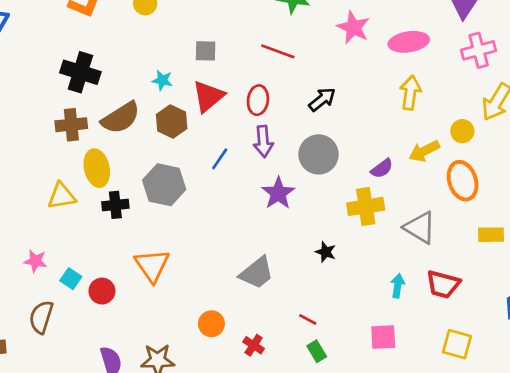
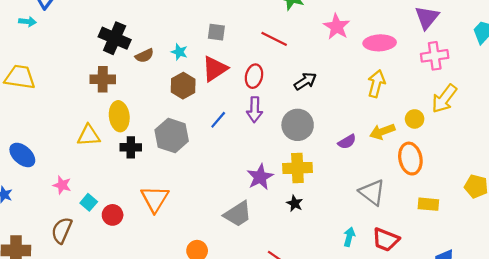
brown semicircle: (121, 118) -> (144, 56), moved, size x0.6
purple star: (278, 193) -> (260, 177), moved
yellow cross: (366, 206) -> (297, 168), moved

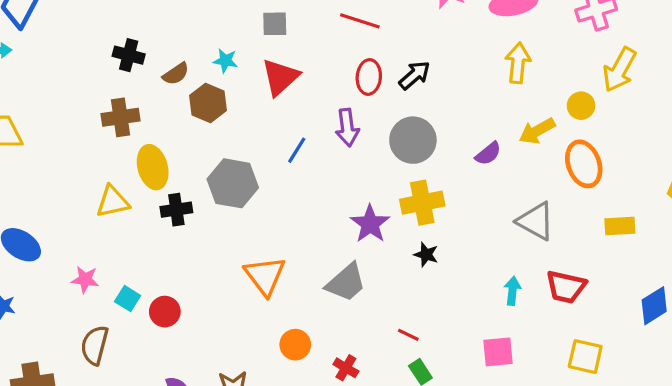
black cross: (115, 38) -> (129, 55), size x0.7
red ellipse: (254, 76) -> (369, 77), moved
brown hexagon: (183, 86) -> (208, 103), moved
orange triangle: (155, 199) -> (265, 276), moved

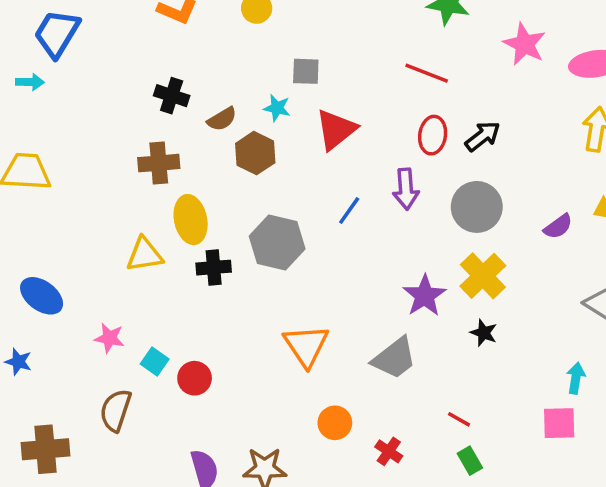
gray square: (275, 24) -> (306, 71), moved
yellow cross: (422, 203) -> (483, 276), turned -36
pink square: (498, 352) -> (559, 423), moved

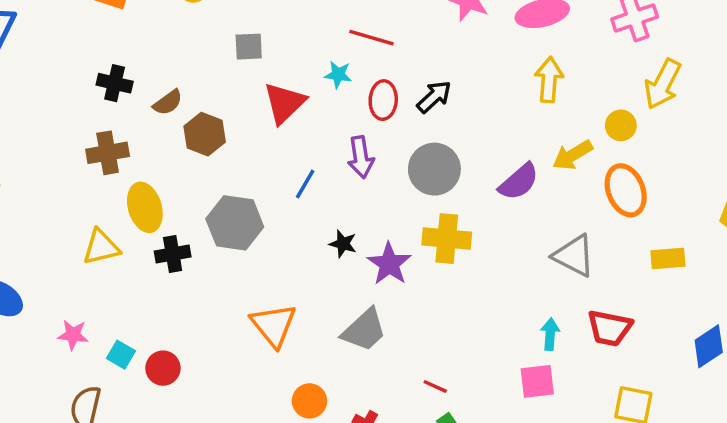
cyan star: (277, 108) -> (338, 75), moved
purple semicircle: (558, 227) -> (519, 182), size x1.4
yellow cross: (483, 276) -> (447, 239), turned -36
black star: (484, 333) -> (343, 244), moved

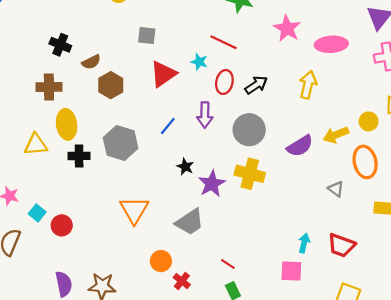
yellow arrow: (549, 80) -> (308, 85), moved
gray triangle: (574, 256) -> (336, 189), moved, size x0.6
orange circle: (309, 401) -> (161, 261), moved

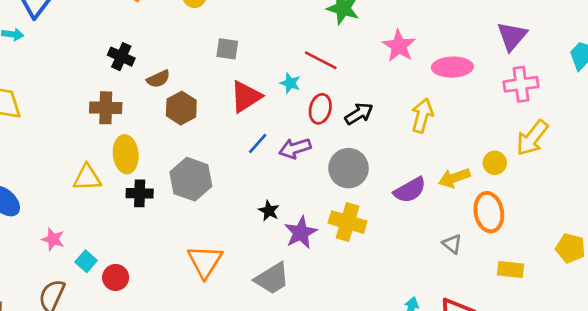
purple arrow: (205, 115) -> (295, 148), turned 70
blue line: (168, 126) -> (258, 144), moved

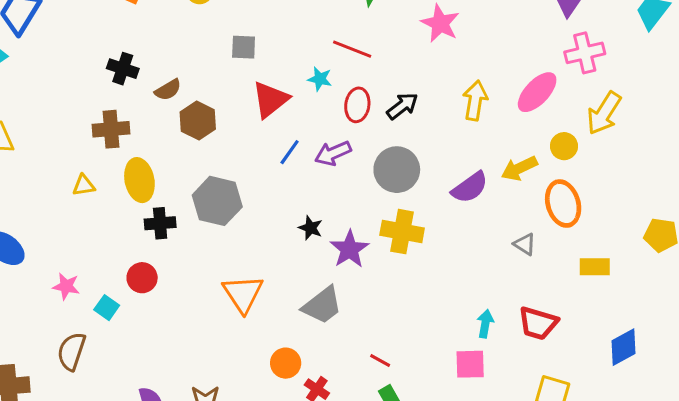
pink ellipse: (452, 67) -> (537, 92), moved, turned -39
yellow triangle: (87, 178) -> (84, 185), moved, size x0.7
red circle: (116, 277) -> (142, 278), moved

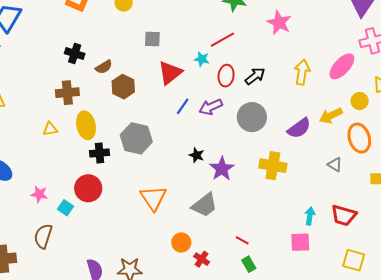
red line: (352, 49) -> (222, 40), turned -50
yellow cross: (402, 232) -> (273, 166), moved
red circle: (142, 278) -> (88, 188), size x1.4

